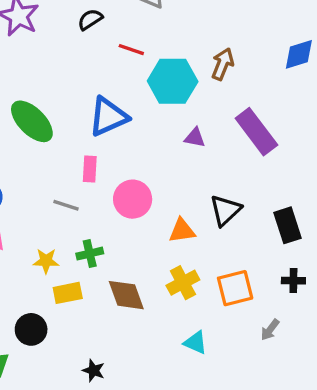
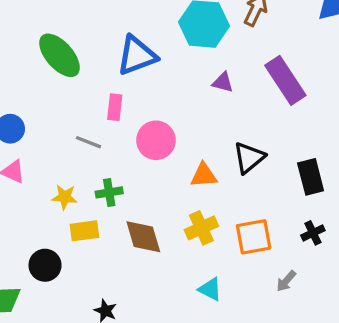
black cross: (293, 281) -> (313, 233), turned -30

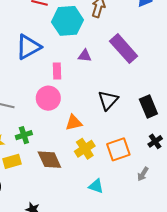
pink rectangle: (115, 107) -> (57, 71), moved
orange triangle: (204, 175) -> (74, 123), moved

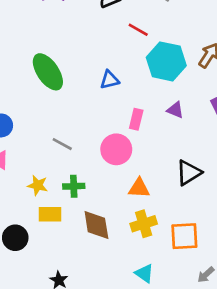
blue triangle: (28, 47) -> (109, 80), size x0.6

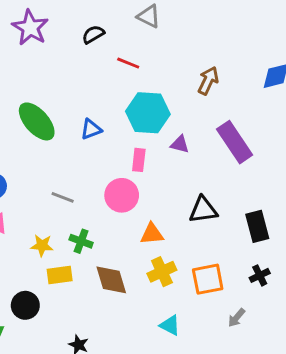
cyan hexagon: (166, 61) -> (148, 113), moved
blue triangle: (109, 80) -> (91, 129), moved
black triangle: (189, 173) -> (203, 210), turned 32
green cross: (74, 186) -> (81, 241), turned 30

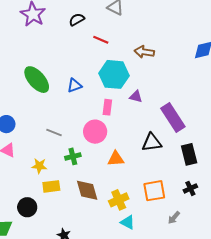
brown arrow: (208, 81) -> (144, 52), moved, turned -108
purple rectangle: (235, 142) -> (173, 117), moved
green cross: (81, 241) -> (73, 156), moved, turned -35
yellow cross: (162, 272) -> (119, 200), moved

